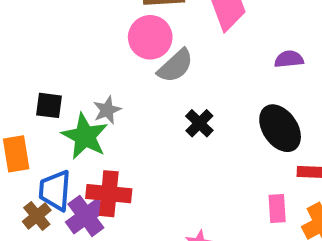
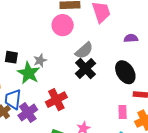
gray semicircle: (175, 66) -> (84, 51), moved
black cross: (199, 123) -> (85, 68), size x1.5
red cross: (109, 194) -> (56, 100), moved, turned -35

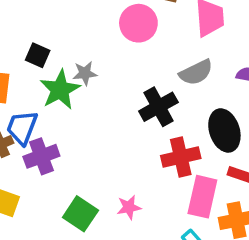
gray semicircle: (84, 51) -> (196, 72), moved
red cross: (56, 100) -> (181, 157), moved
pink rectangle: (123, 112) -> (202, 197), size x1.6

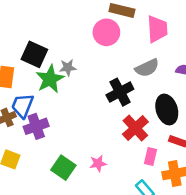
black square: (38, 55) -> (34, 54), size x1.5
red cross: (181, 157) -> (135, 128), turned -30
pink rectangle: (202, 197) -> (151, 156), size x0.6

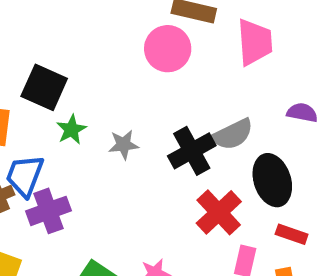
gray star: (68, 68) -> (123, 145), moved
gray semicircle: (147, 68) -> (233, 134), moved
green star: (50, 79) -> (71, 130), size x0.6

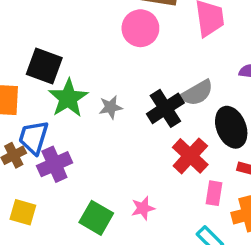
green star: (71, 130) -> (68, 98), size x1.6

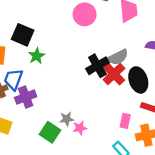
green star: (68, 98) -> (37, 56), size x0.7
gray star: (111, 107) -> (67, 119), moved
red cross: (190, 156) -> (114, 74), moved

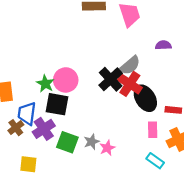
pink circle: (85, 14) -> (66, 80), moved
black square: (23, 35) -> (57, 104), moved
black ellipse: (138, 80) -> (145, 98), moved
green square: (50, 132) -> (67, 142), moved

